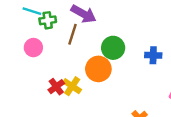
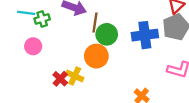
brown line: (72, 34) -> (95, 22), moved
blue cross: (153, 55) -> (145, 35), size x1.6

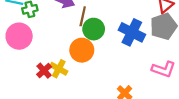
blue cross: (145, 35) -> (132, 32), turned 30
pink circle: (33, 46) -> (19, 36), size x1.5

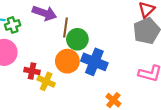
blue cross: (132, 32) -> (94, 62), moved
red cross: (44, 71) -> (32, 71), moved, turned -32

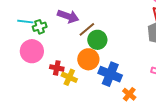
brown line: (66, 28) -> (87, 29), turned 42
blue cross: (94, 62) -> (110, 74), moved

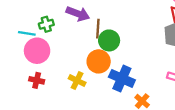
cyan line: (25, 22) -> (27, 33), moved
brown line: (87, 29) -> (98, 29), turned -48
red cross: (57, 68) -> (37, 80), moved

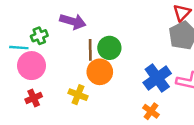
brown line: (98, 29) -> (90, 50), moved
blue cross: (122, 78) -> (157, 78), moved, turned 35
red cross: (37, 80) -> (34, 98), turned -32

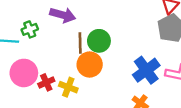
pink circle: (31, 66) -> (24, 73), moved
red cross: (34, 98) -> (46, 82), moved

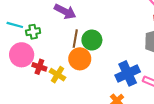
green cross: (30, 29) -> (33, 32), moved
red cross: (46, 82) -> (39, 67), turned 32

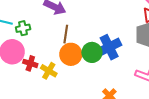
green circle: (92, 40) -> (92, 52), moved
blue cross: (128, 73) -> (109, 47), moved

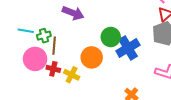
brown line: (66, 34) -> (54, 46), moved
green circle: (92, 52) -> (111, 37), moved

